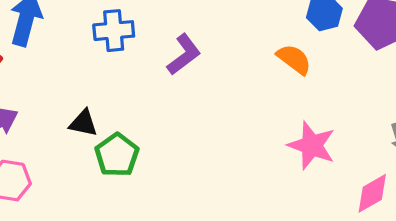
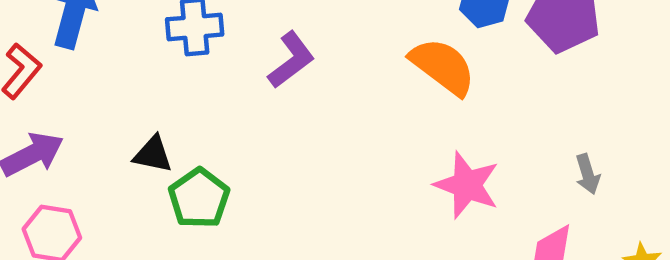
orange semicircle: (294, 59) -> (443, 67), size x1.4

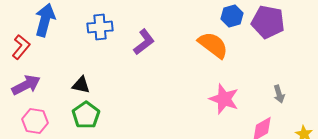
green pentagon: (199, 198) -> (86, 115), moved

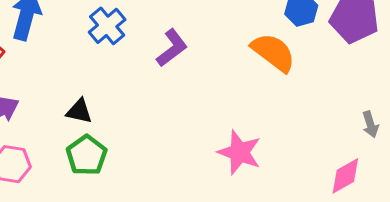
blue cross: (100, 27) -> (107, 26), turned -35
pink star: (224, 99) -> (239, 152), moved

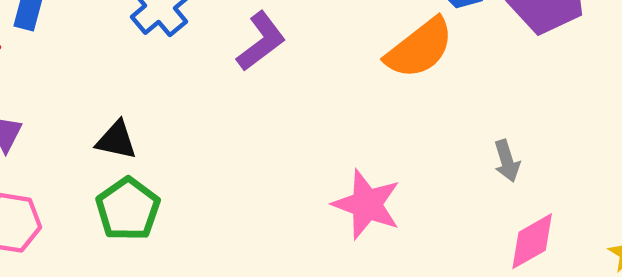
orange semicircle: (273, 52) -> (420, 48), turned 105
gray arrow: (370, 124) -> (507, 161), moved

